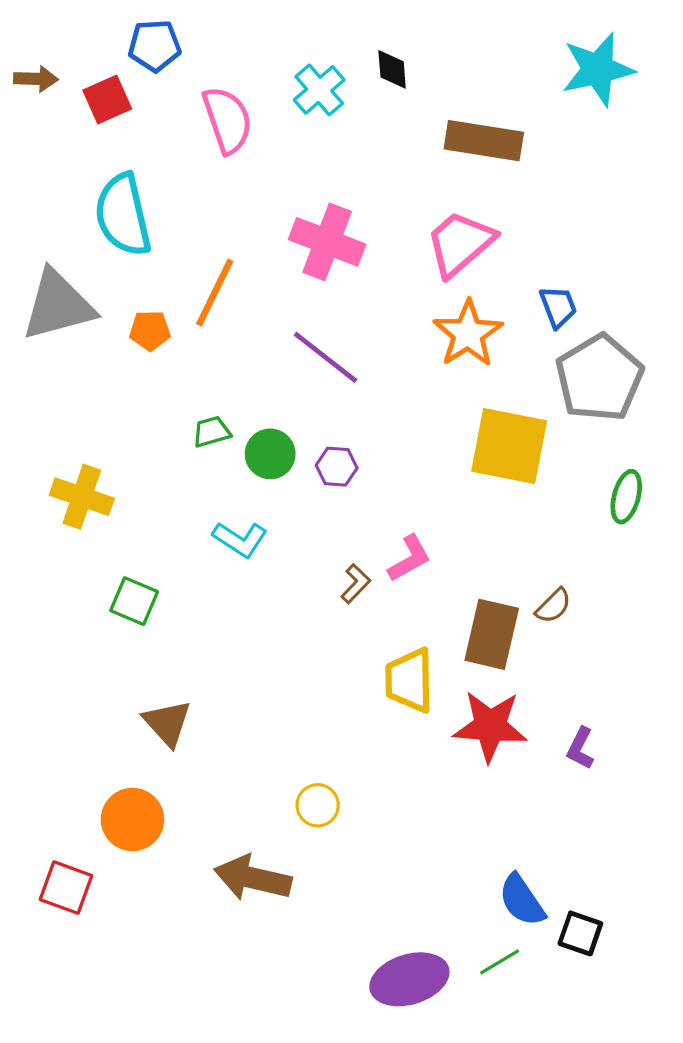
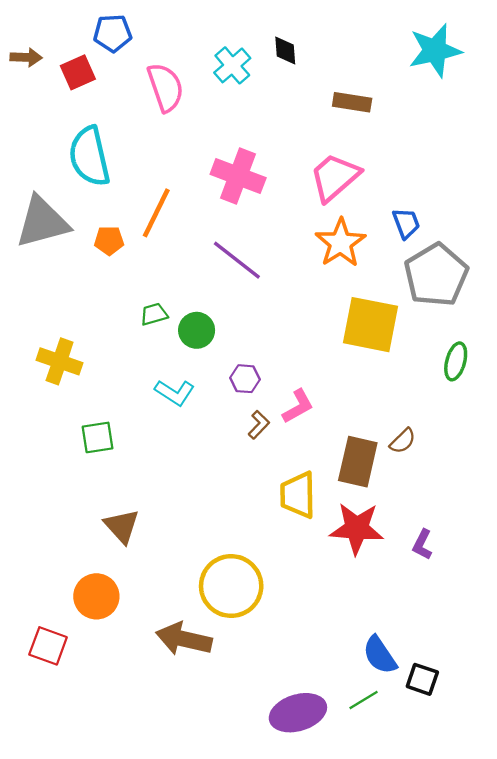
brown rectangle: (484, 141) -> (352, 102), size x0.7
purple hexagon: (337, 467) -> (245, 379), moved
green square: (134, 601) -> (98, 437), turned -32
yellow circle: (318, 805) -> (231, 586), size x2.0

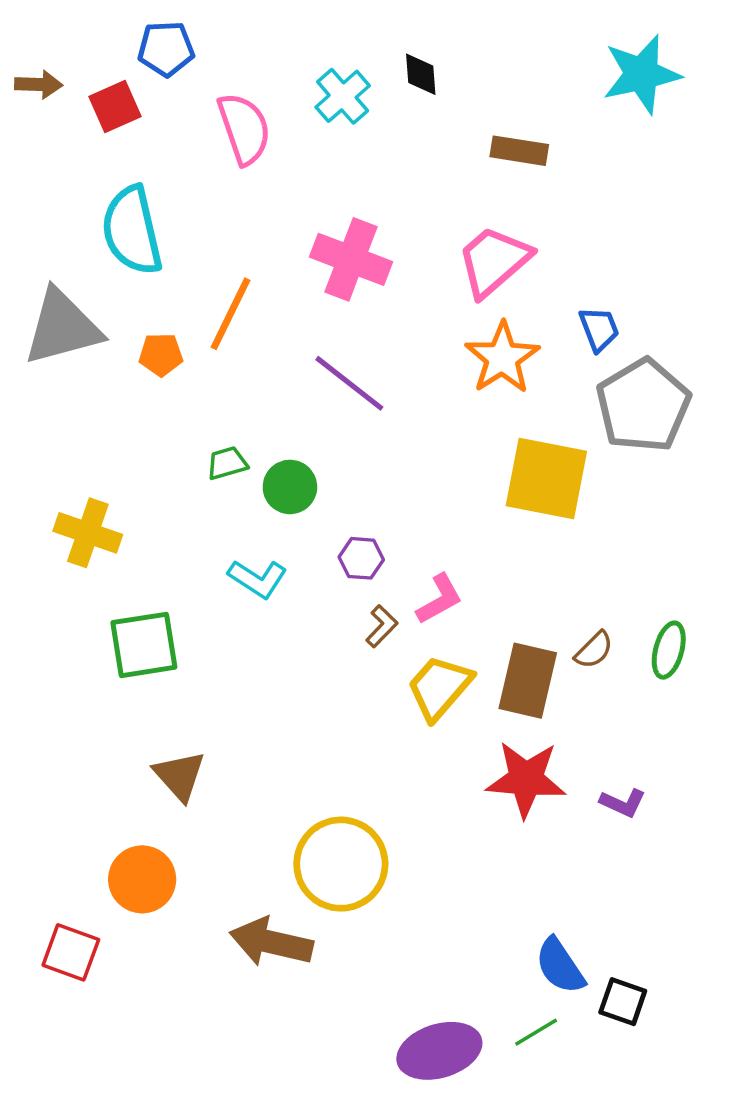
green ellipse: (456, 361) -> (669, 650), moved
green square: (98, 437) -> (144, 645), size x1.4
yellow trapezoid: (298, 495) -> (439, 687), moved, turned 42
purple L-shape: (422, 545) -> (623, 803), turned -92

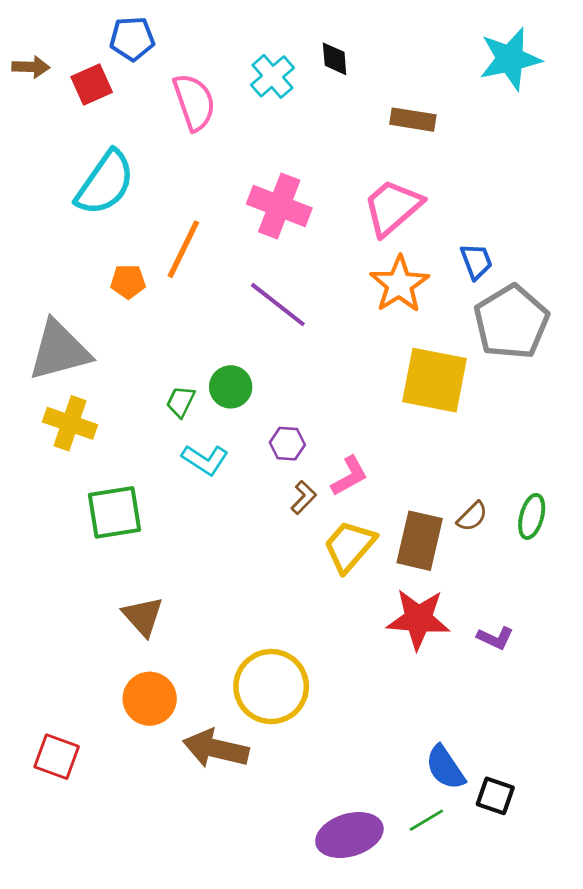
cyan semicircle: (132, 231) -> (105, 183), turned -132
gray triangle: (62, 327) -> (59, 350), moved
green trapezoid: (227, 463) -> (181, 402), moved, turned -48
orange circle: (142, 879) -> (150, 699), moved

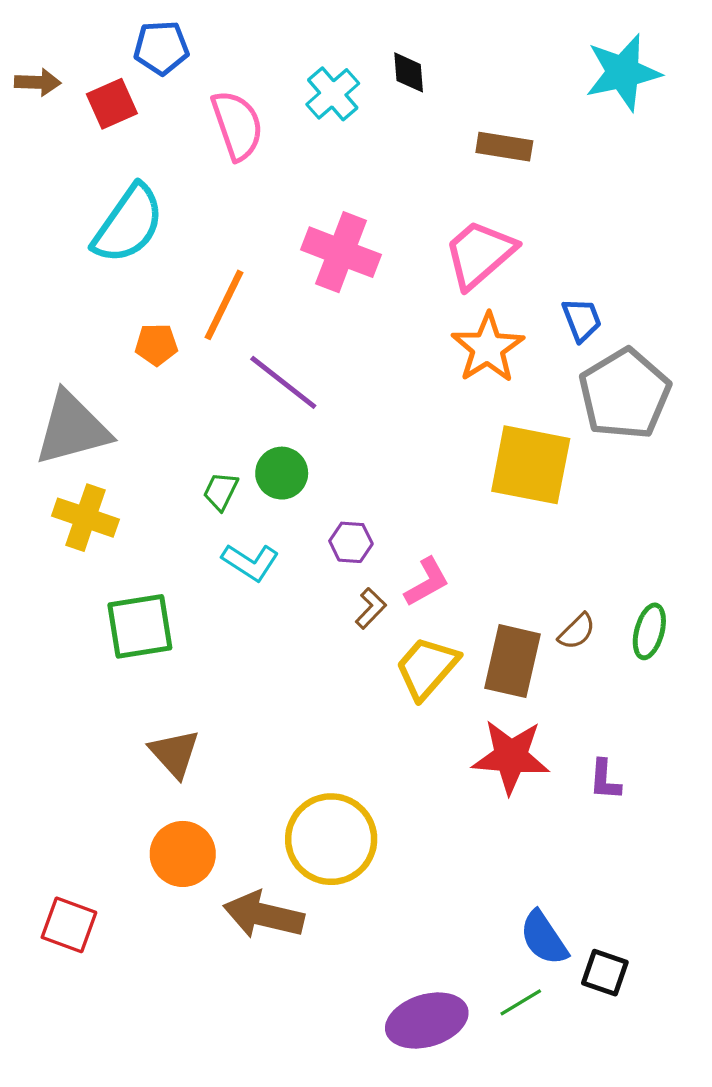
purple line: (278, 305) -> (283, 382), moved
purple L-shape: (495, 638) -> (605, 780), turned 69

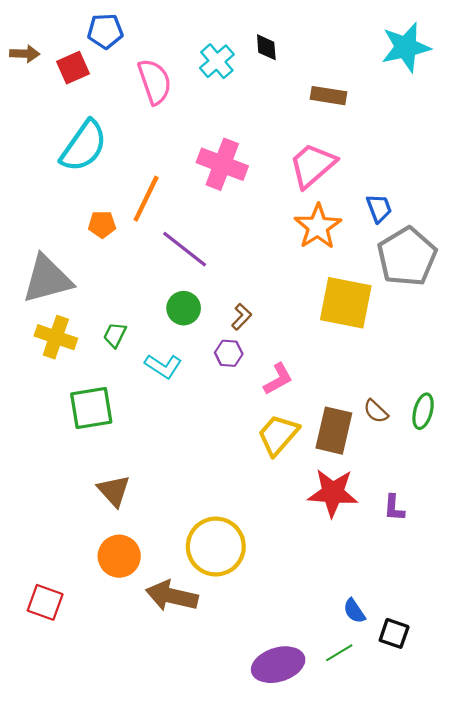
green trapezoid: (221, 491) -> (115, 335), moved
brown L-shape: (371, 608) -> (242, 317), moved
brown semicircle: (577, 631) -> (376, 411), turned 88
blue semicircle: (544, 938) -> (354, 611), size x0.7

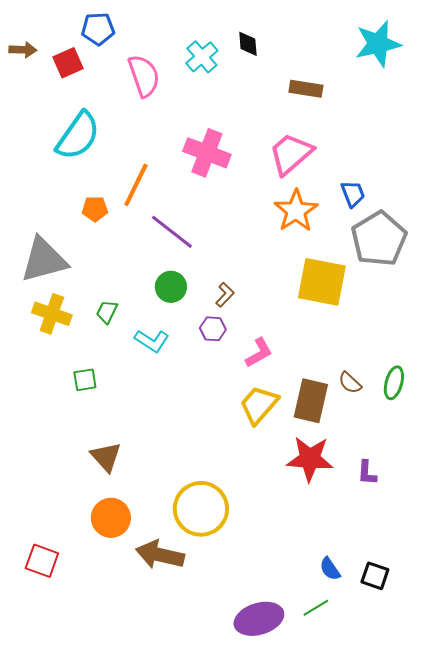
green square: (91, 408) -> (85, 380), size x0.6
black square: (394, 633) -> (375, 576), moved

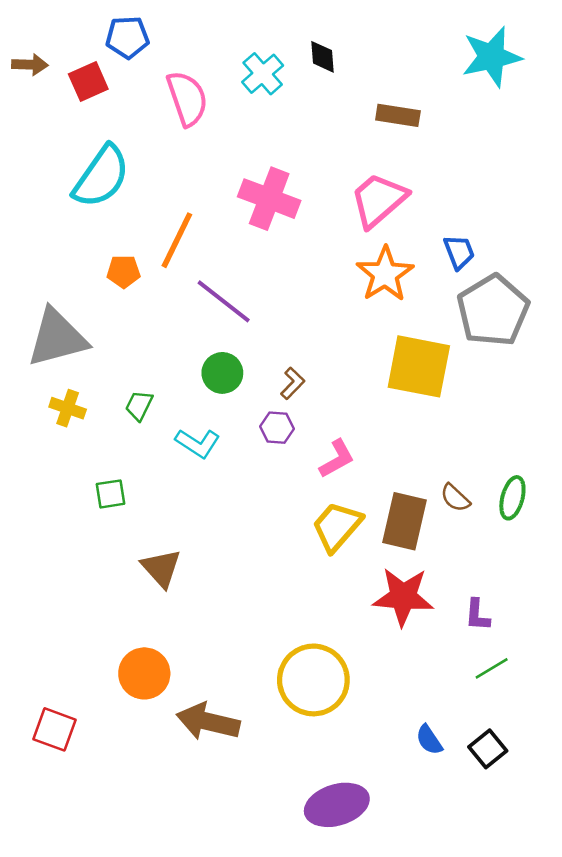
yellow cross: (52, 314) -> (68, 408), size x0.7
brown triangle: (106, 457) -> (161, 568), moved
yellow circle: (201, 509) -> (313, 680), moved
black square: (375, 576) -> (488, 749), turned 32
green line: (316, 608) -> (492, 668), moved

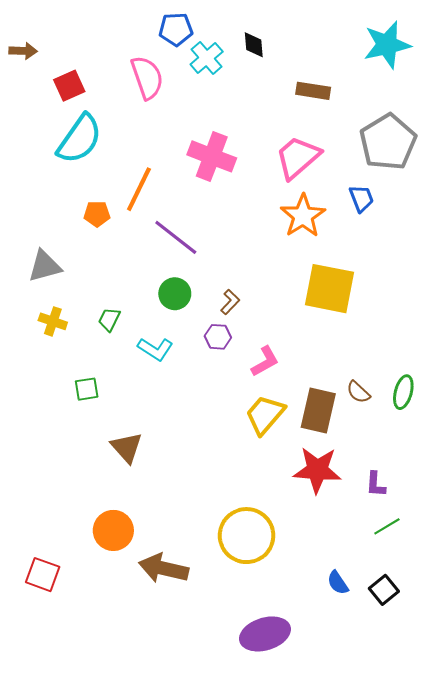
blue pentagon: (127, 37) -> (176, 29), moved
red square: (88, 82) -> (69, 86), moved
gray pentagon: (493, 310) -> (388, 142), moved
gray triangle: (57, 338) -> (45, 266), size x0.7

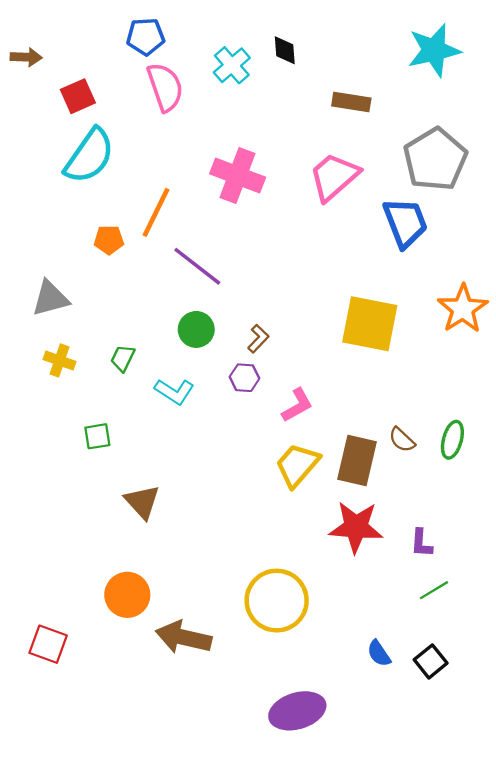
blue pentagon: (176, 29) -> (146, 37), moved
blue trapezoid: (361, 198) -> (405, 223), size x1.6
orange star: (303, 216) -> (463, 309), moved

